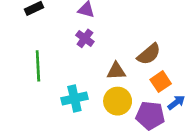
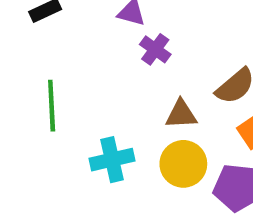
purple cross: (85, 38) -> (155, 49), moved

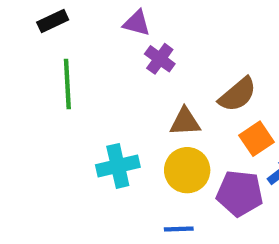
green line: (52, 106) -> (67, 84), moved

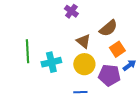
green line: (67, 84) -> (27, 51), moved
brown triangle: (185, 122) -> (83, 41), turned 42

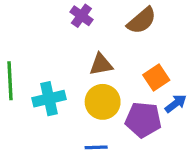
brown semicircle: (108, 28) -> (142, 21), moved
brown triangle: (83, 41) -> (101, 64), turned -49

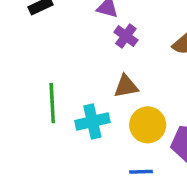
brown triangle: (101, 64) -> (126, 86), moved

